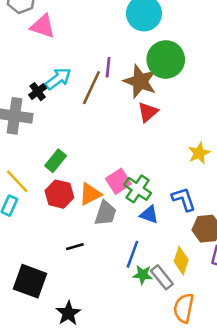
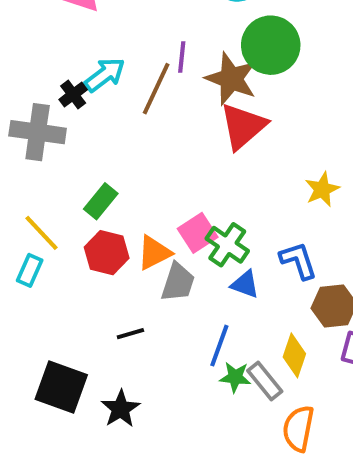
red triangle: (148, 112) -> (243, 126), size x1.5
black star: (68, 313) -> (121, 409), moved

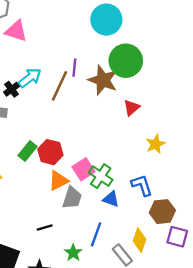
red triangle: (243, 126) -> (132, 108), moved, size x0.6
red hexagon: (107, 253) -> (50, 152), moved
green star: (235, 377) -> (73, 253), moved, turned 30

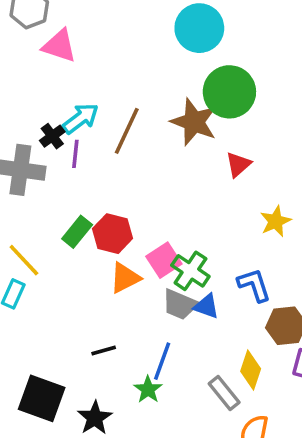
purple line: (74, 68) -> (75, 154), moved
gray trapezoid: (72, 198) -> (180, 304), moved, turned 95
blue line: (96, 234) -> (162, 361), moved

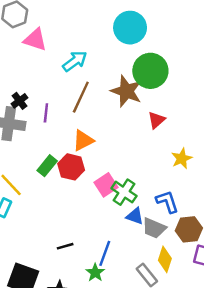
cyan arrow: (81, 118) -> (75, 61), moved
black cross: (52, 136) -> (20, 101), moved
orange triangle: (125, 278) -> (83, 140), moved
gray trapezoid: (180, 304) -> (154, 228), moved

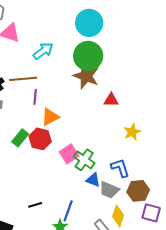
green circle: (150, 71) -> (88, 56), moved
brown line: (81, 97) -> (23, 79), moved, turned 60
purple line: (46, 113) -> (35, 97), moved
red triangle: (156, 120) -> (111, 100), turned 42

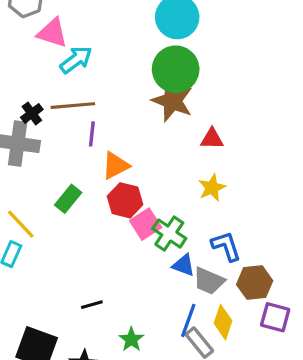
cyan arrow: (43, 51) -> (76, 60), moved
yellow star: (132, 132) -> (212, 188), moved
red hexagon: (40, 139) -> (125, 200), moved
blue line: (68, 211) -> (188, 320), moved

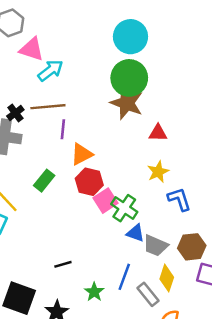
blue L-shape: (226, 246) -> (179, 199), moved
blue line: (188, 320) -> (124, 277), moved

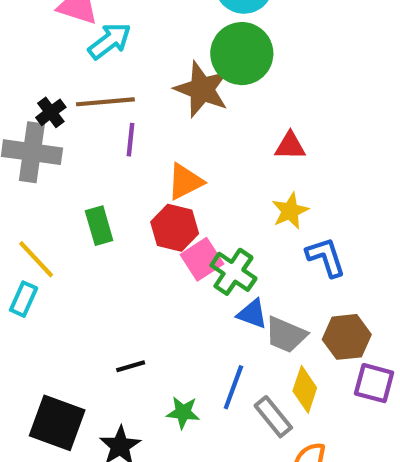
brown star: (127, 103) -> (202, 89), moved
orange triangle: (82, 154) -> (185, 182), moved
green rectangle: (44, 181) -> (99, 226), turned -55
green star: (94, 292) -> (183, 412), turned -30

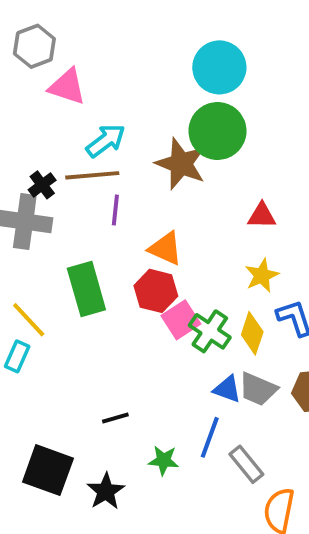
cyan arrow: (110, 41) -> (106, 141), moved
orange triangle: (185, 182) -> (165, 249), turned 51
green rectangle: (99, 226) -> (86, 289), size x1.5
blue triangle: (252, 314) -> (227, 389), moved
yellow diamond: (305, 389) -> (252, 333), moved

